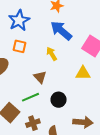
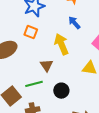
blue arrow: (61, 31) -> (74, 23), size x0.6
yellow arrow: (52, 54) -> (61, 44), size x1.5

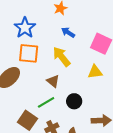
orange square: (31, 32) -> (29, 53), size x1.5

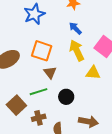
orange square: (29, 53) -> (42, 51), moved
yellow arrow: (62, 57) -> (77, 50), moved

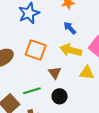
yellow arrow: (77, 50) -> (71, 50), turned -50
brown triangle: (50, 73) -> (55, 73), moved

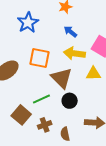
brown triangle: (55, 73) -> (62, 78), size x1.6

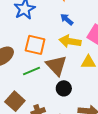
green line: (41, 99) -> (31, 71), moved

